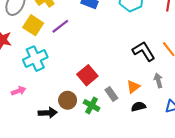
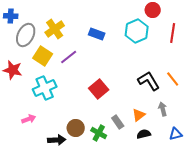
red square: (87, 75) -> (99, 89), moved

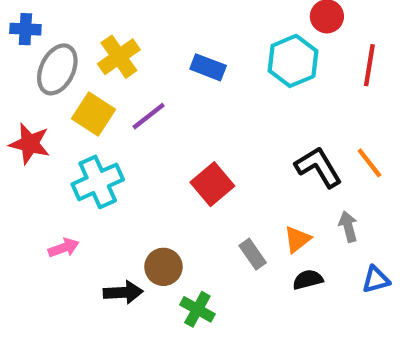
green cross: (99, 133) -> (197, 309), moved

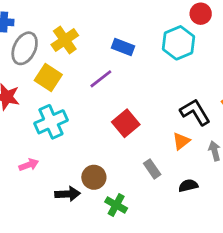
purple line: (149, 116) -> (101, 79), moved
orange triangle: (297, 239) -> (181, 141), moved

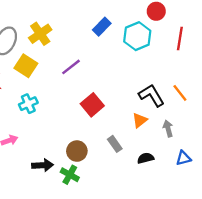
blue rectangle: (123, 47) -> (102, 27), moved, turned -66
cyan cross: (51, 122) -> (28, 104), size x0.7
brown circle: (94, 177) -> (77, 151), moved
green cross: (116, 205) -> (70, 175), moved

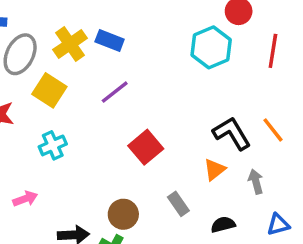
blue rectangle: (102, 27) -> (110, 40), moved, turned 66

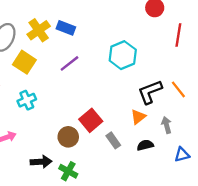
cyan hexagon: (211, 47) -> (123, 55), moved
black L-shape: (232, 133) -> (150, 92), turned -80
red square: (146, 147) -> (91, 120), moved
brown circle: (123, 214) -> (68, 137), moved
black semicircle: (223, 225) -> (145, 145), moved

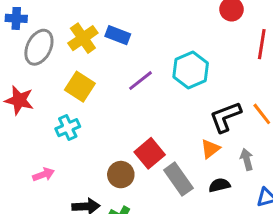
yellow square: (24, 62) -> (80, 87), moved
purple line: (69, 63) -> (141, 81), moved
gray rectangle: (113, 140) -> (178, 179), size x1.5

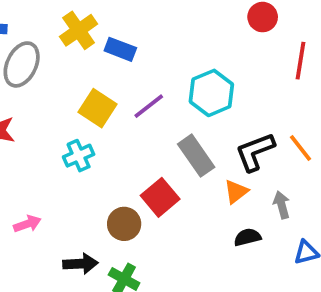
yellow cross: (83, 38) -> (79, 30), moved
yellow square: (80, 87) -> (98, 108), moved
cyan cross: (68, 128) -> (79, 156), moved
gray rectangle: (178, 179) -> (196, 156), moved

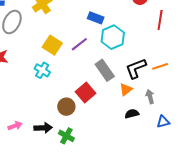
blue rectangle: (120, 49) -> (96, 18), moved
orange line: (301, 148) -> (160, 66), turned -70
cyan cross: (79, 156) -> (42, 70), turned -35
pink arrow: (27, 224) -> (15, 126), moved

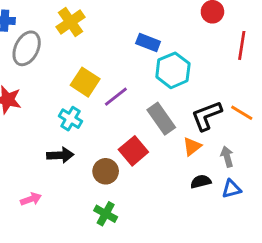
purple line: (79, 44) -> (116, 97), moved
orange line: (160, 66) -> (242, 113), turned 49
blue triangle: (163, 122) -> (231, 189), moved
black arrow: (43, 128) -> (60, 155), moved

